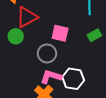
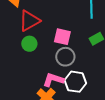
green circle: (16, 36) -> (29, 44), moved
gray circle: (47, 53) -> (65, 57), moved

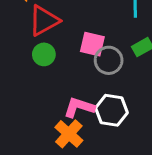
gray circle: (65, 57) -> (109, 60), moved

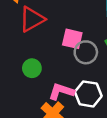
green circle: (44, 54) -> (32, 68), moved

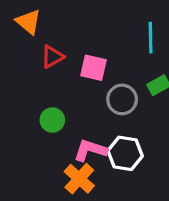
red triangle: (32, 19) -> (52, 57), size x0.7
pink square: (72, 39) -> (94, 68), moved

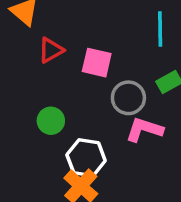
pink L-shape: (90, 150) -> (144, 130), moved
white hexagon: (125, 153) -> (86, 158), moved

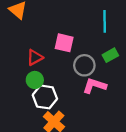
red triangle: (51, 50) -> (35, 57), moved
white hexagon: (86, 158) -> (45, 97), moved

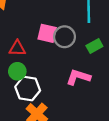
red triangle: (35, 57) -> (17, 48), turned 30
gray circle: (84, 65) -> (65, 37), moved

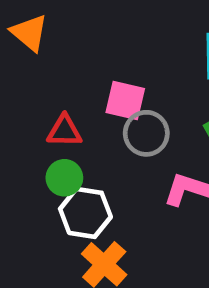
gray circle: (65, 37) -> (146, 133), moved

